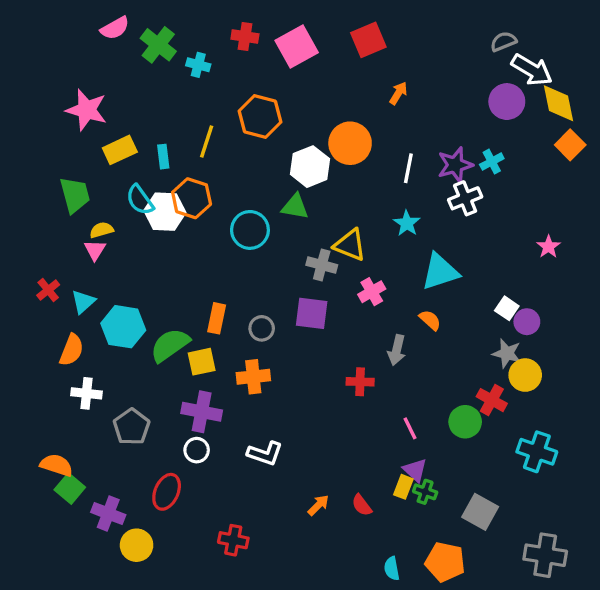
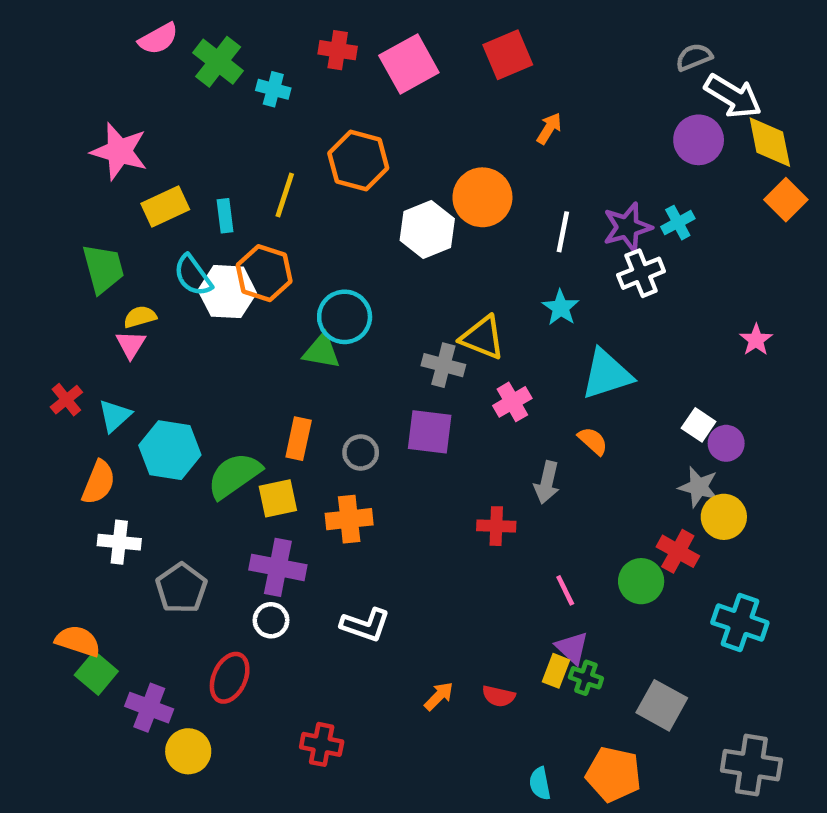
green triangle: (295, 207) -> (322, 351), moved
red semicircle: (362, 505) -> (499, 696), turned -40

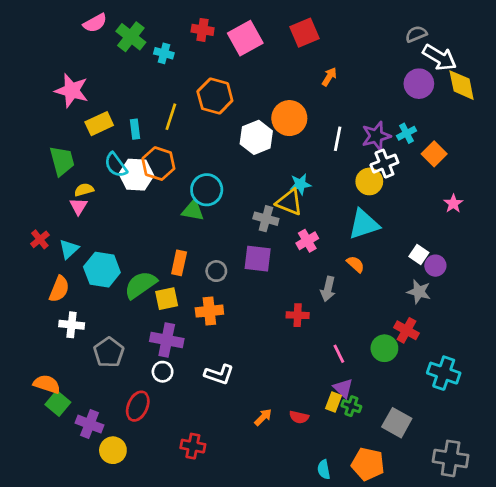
orange square: (786, 200) -> (434, 154), moved
cyan star: (561, 308) -> (300, 184), moved, turned 30
yellow circle: (724, 517) -> (369, 181), moved

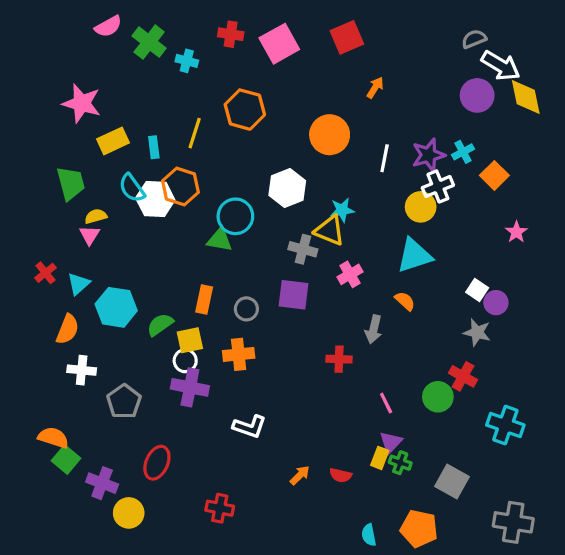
white hexagon: (256, 137) -> (287, 188), moved
green semicircle: (141, 285) -> (160, 325), size x0.7
white circle: (163, 372) -> (185, 361), moved
purple triangle: (343, 388) -> (391, 442), turned 30

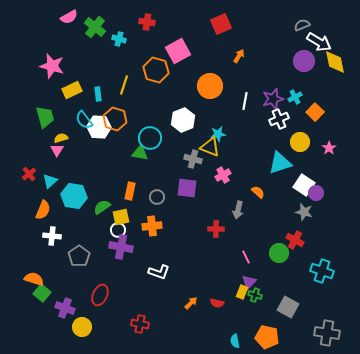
pink square: (279, 44) -> (178, 51), moved
yellow circle: (421, 207) -> (300, 142), moved
cyan triangle: (414, 256) -> (280, 163), moved
white square: (477, 290) -> (304, 185), size x1.5

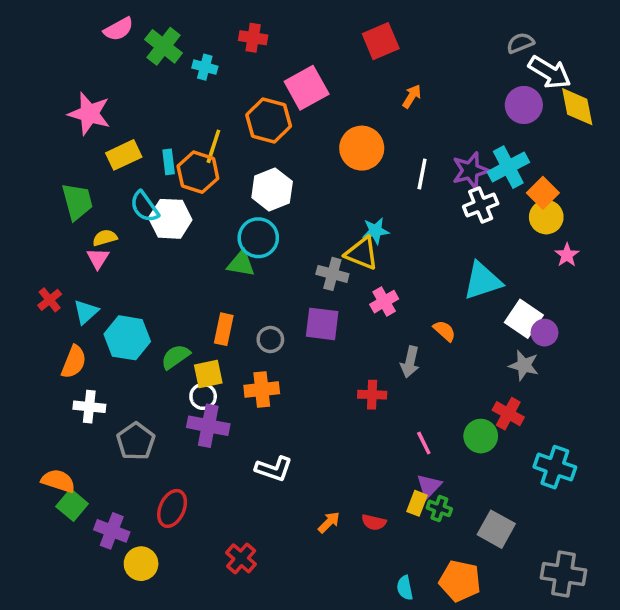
cyan cross: (295, 97) -> (508, 167), size x1.6
orange hexagon: (115, 119) -> (198, 172), moved
white hexagon: (183, 120) -> (272, 189), moved
yellow circle: (300, 142) -> (546, 217), moved
red cross: (140, 324) -> (241, 558), turned 30

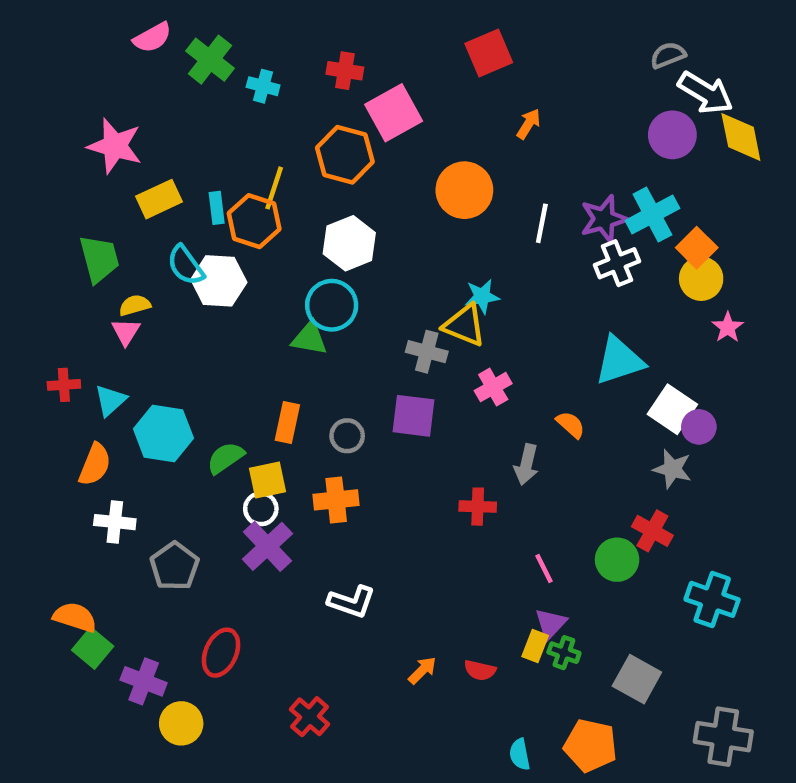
red cross: (253, 38) -> (345, 71), moved
red cross: (50, 300) -> (64, 385), turned 35
purple cross: (208, 426) -> (267, 546), turned 36

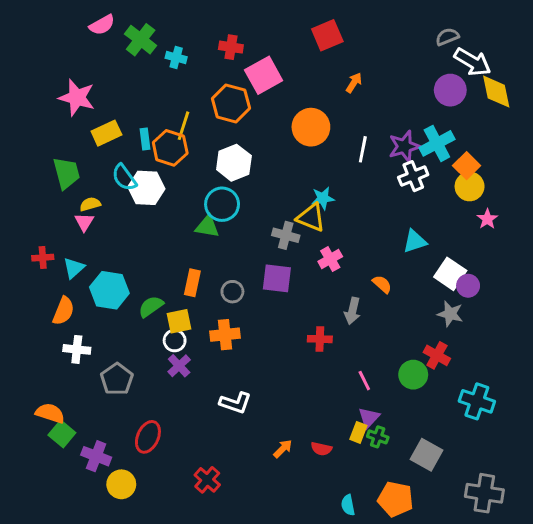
cyan triangle: (619, 361) -> (415, 241), size x0.7
purple cross: (267, 546) -> (179, 366), size x0.7

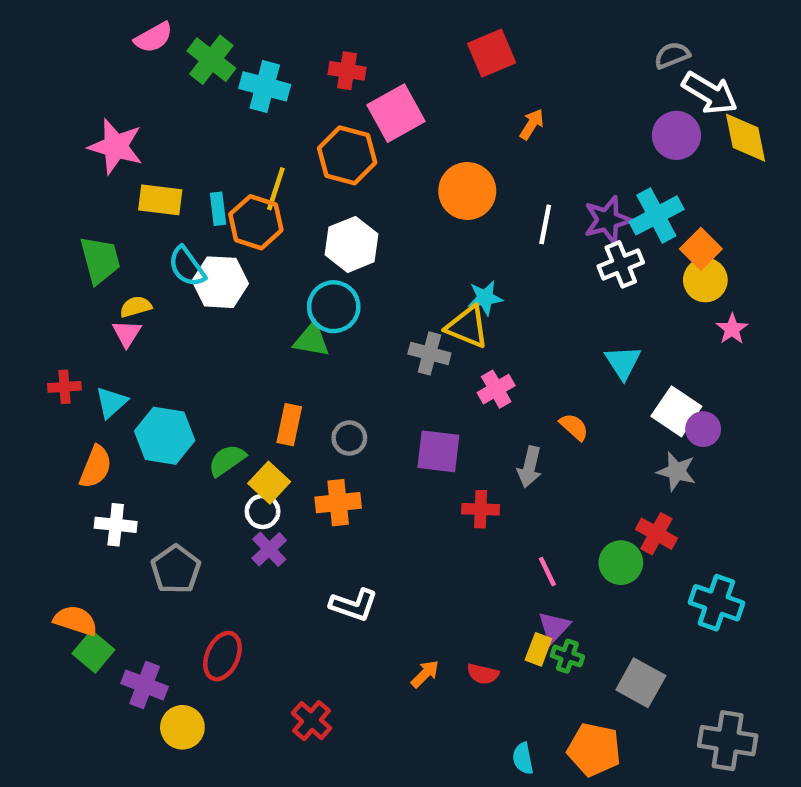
cyan cross: (176, 57) -> (265, 86), size x1.5
yellow rectangle: (106, 133) -> (160, 200), turned 32
cyan triangle: (415, 241) -> (623, 362), turned -45
purple square: (277, 278) -> (438, 451), moved
yellow square: (179, 321) -> (269, 483), turned -35

